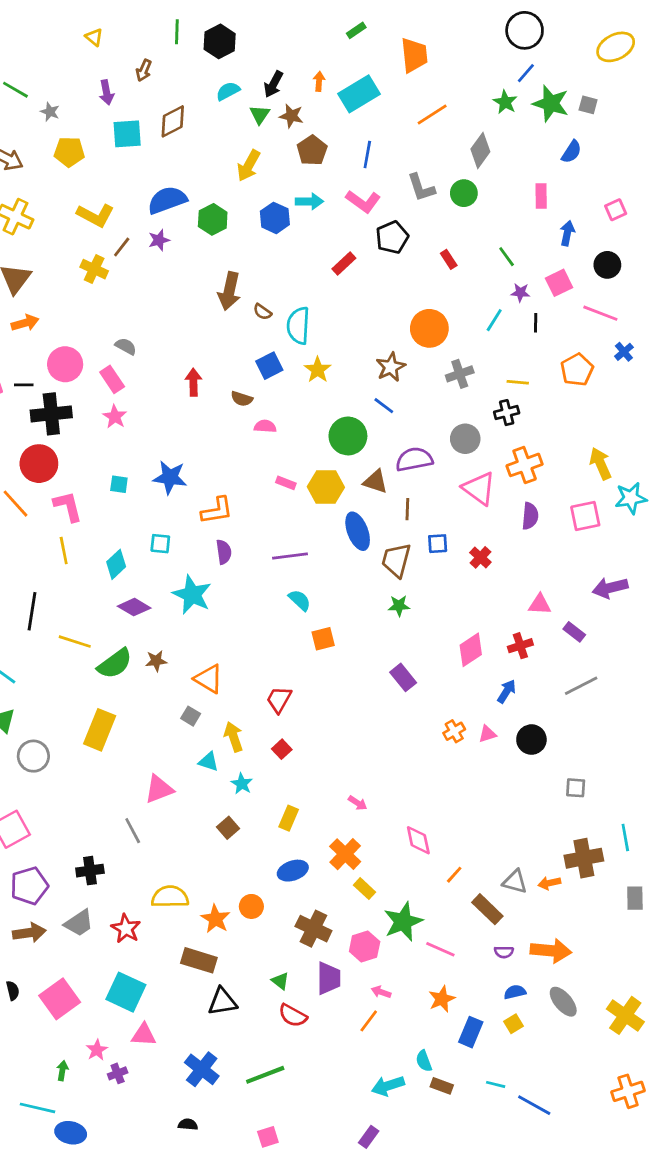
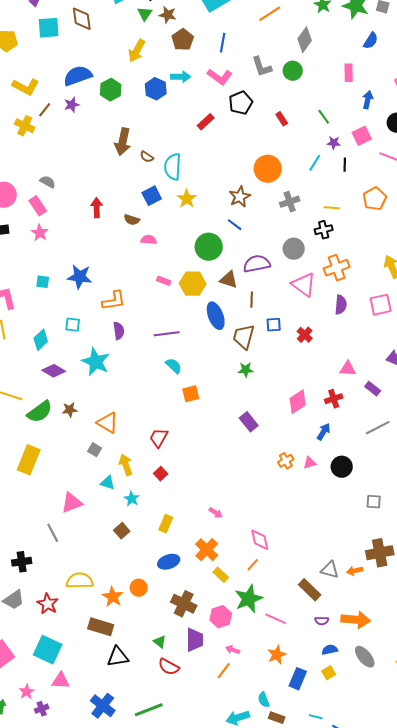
brown diamond: (173, 121) -> (82, 19), turned -70
orange line: (454, 875) -> (253, 565), moved

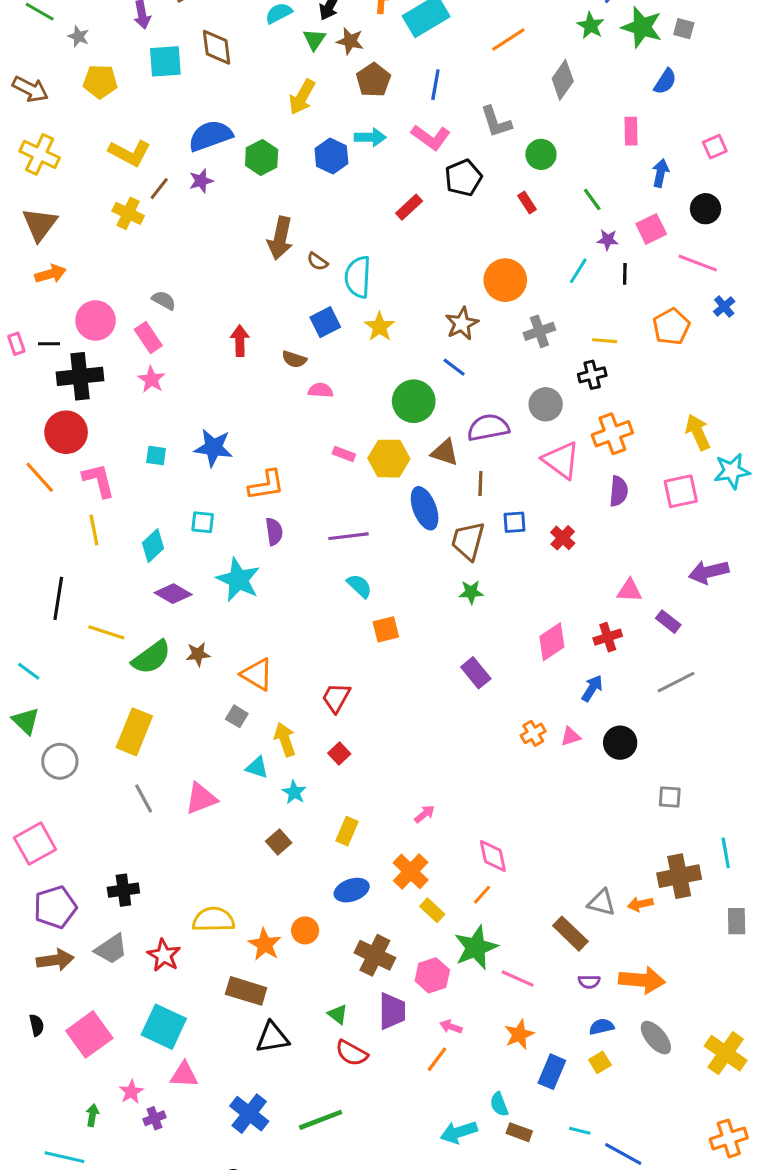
green circle: (293, 71) -> (541, 154), moved
pink arrow: (216, 513) -> (425, 814), turned -72
gray line: (53, 533) -> (144, 799), moved

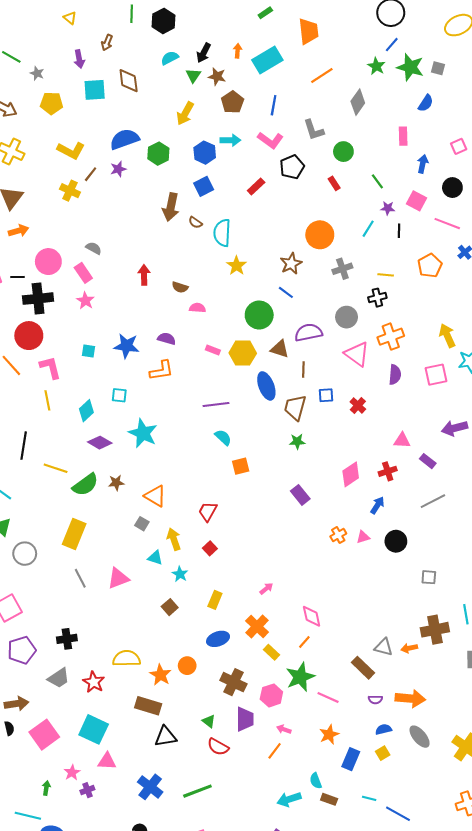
pink square: (651, 229) -> (416, 201), turned -36
blue square: (325, 322) -> (204, 186), moved
purple semicircle: (274, 532) -> (167, 339), moved, turned -66
brown arrow: (55, 960) -> (16, 704), moved

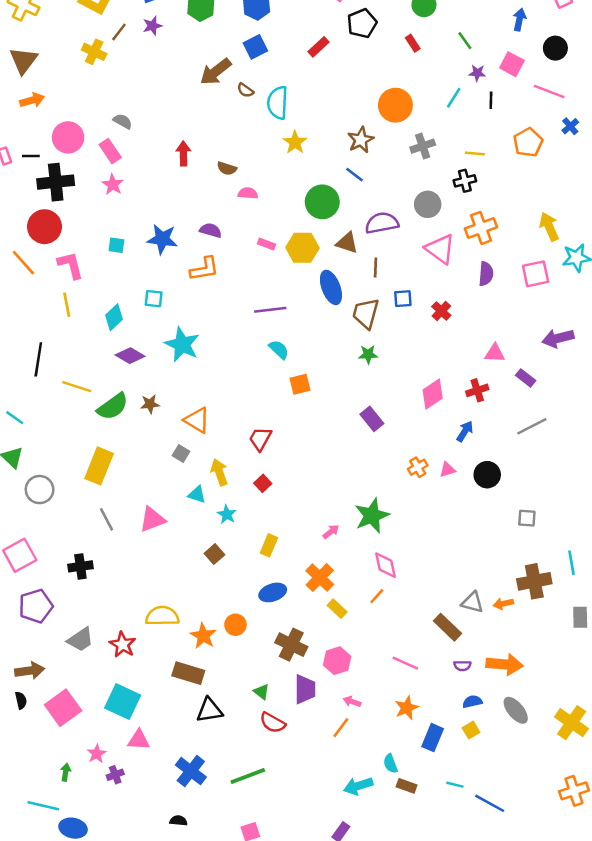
brown arrow: (171, 207) -> (216, 72), turned 40
black cross: (67, 639) -> (80, 566), moved
green star: (300, 677) -> (372, 516), moved

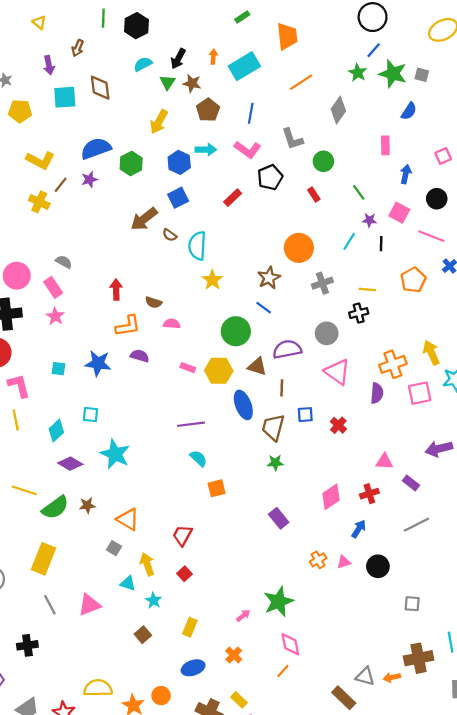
orange cross: (481, 228) -> (393, 364), moved
orange L-shape: (204, 269) -> (128, 326), moved
orange cross: (320, 578) -> (234, 655), size x0.7
yellow rectangle: (337, 609) -> (239, 700), moved

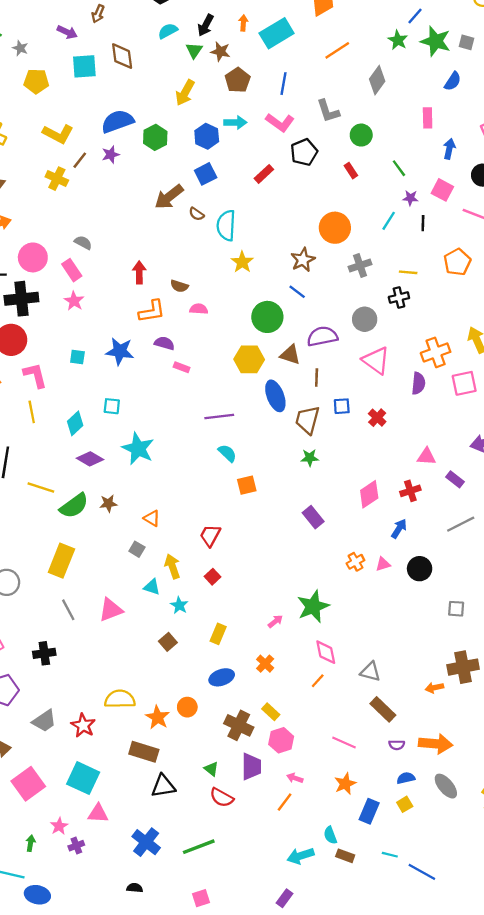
purple arrow: (49, 65) -> (67, 32), turned -54
pink rectangle: (188, 368) -> (182, 367), moved
orange triangle: (128, 519) -> (152, 518), size x0.7
gray triangle: (365, 676) -> (370, 672), moved

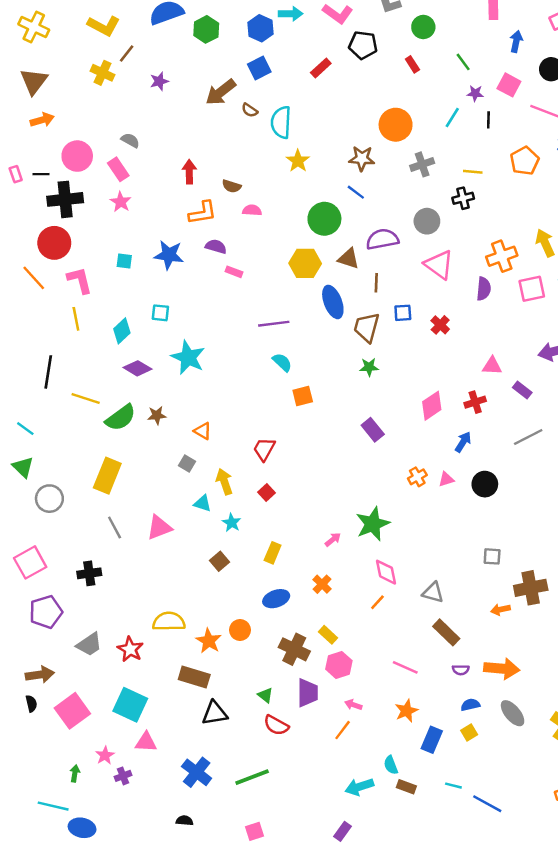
black pentagon: (304, 152) -> (363, 45), turned 30
purple star: (111, 154) -> (159, 81), moved
brown star: (303, 260) -> (362, 158), turned 30
gray square: (456, 609) -> (492, 556), moved

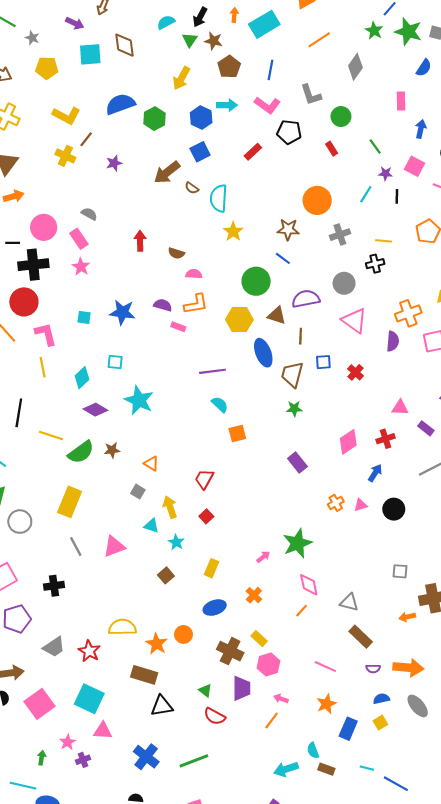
orange L-shape: (203, 213) -> (196, 304), moved

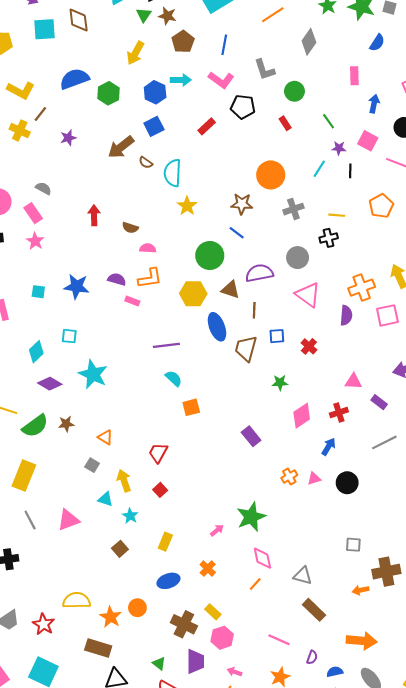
green star: (294, 409) -> (280, 383), moved
purple semicircle: (373, 669) -> (312, 657), moved, turned -72

